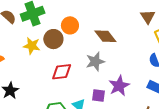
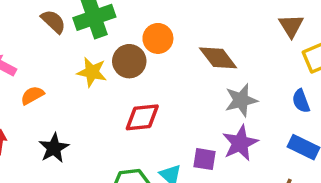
gray star: (95, 62) -> (241, 100), moved

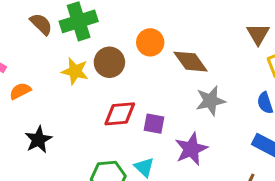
orange circle: (158, 38) -> (150, 42), moved
purple star: (240, 143) -> (191, 149), moved
purple square: (204, 159) -> (154, 124), moved

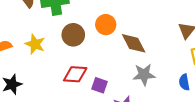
yellow star: (75, 71) -> (35, 44), moved

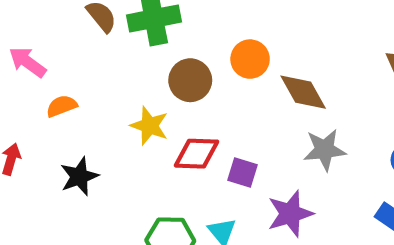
yellow star: (35, 44) -> (149, 126), moved

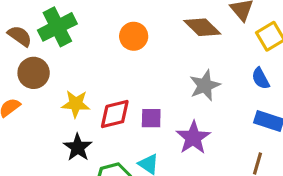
brown circle: (190, 80) -> (34, 73), moved
brown diamond: (303, 92) -> (202, 27), moved
black star: (79, 176) -> (78, 147), moved

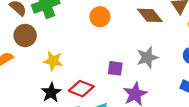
red diamond: (115, 114) -> (81, 89), moved, turned 30
purple square: (151, 118) -> (115, 68), moved

